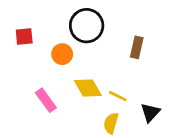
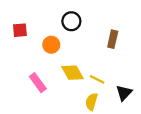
black circle: (87, 26) -> (71, 21), size x0.7

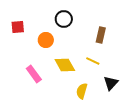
yellow line: (97, 79) -> (93, 61), moved

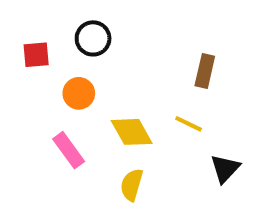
black circle: (64, 19) -> (93, 38), moved
orange circle: (46, 40) -> (79, 93), moved
yellow semicircle: (82, 91) -> (132, 185), moved

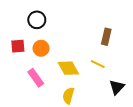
black circle: (93, 38) -> (37, 20), moved
red square: (36, 55) -> (18, 46), moved

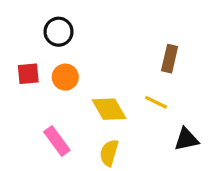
pink rectangle: (36, 78) -> (57, 141), moved
black triangle: (117, 87) -> (186, 139), turned 35

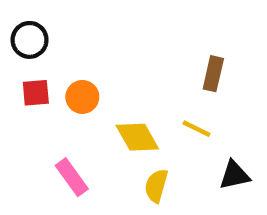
black circle: (59, 32) -> (30, 40), moved
yellow semicircle: (109, 153) -> (156, 186), moved

